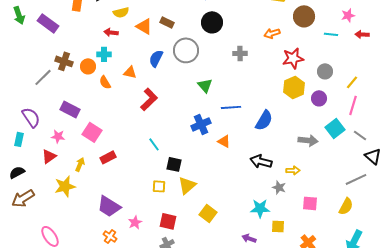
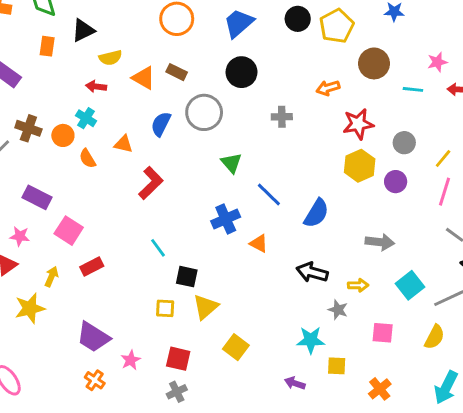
cyan cross: (104, 54) -> (86, 118), turned 32
blue line: (231, 107) -> (269, 195), turned 48
cyan square: (335, 128) -> (410, 285), moved

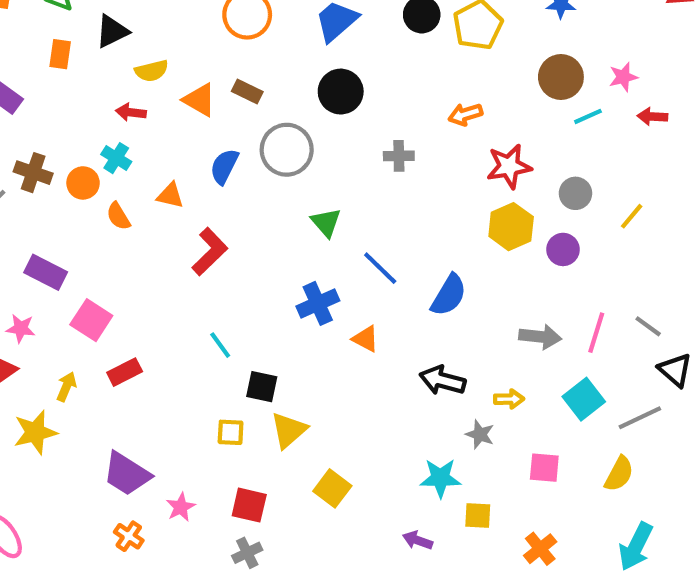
brown circle: (374, 63) -> (561, 77), moved
cyan line: (413, 89) -> (588, 116), turned -30
pink line: (445, 192) -> (596, 333), moved

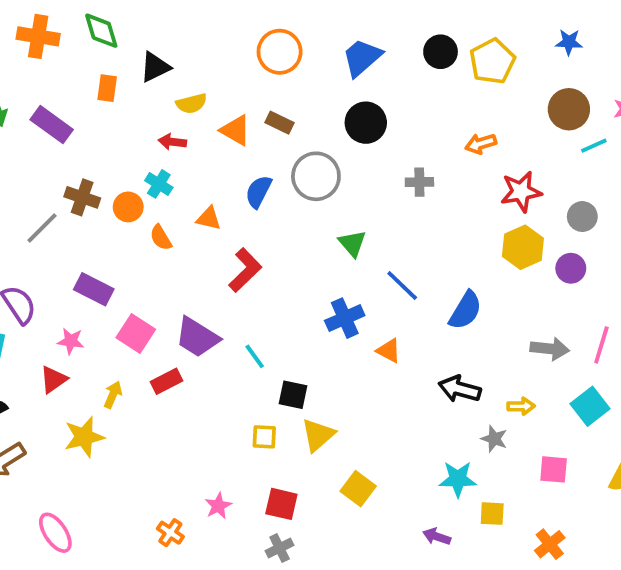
purple trapezoid: (127, 474) -> (197, 337), moved

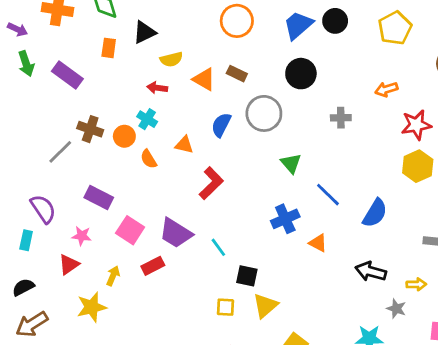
black circle: (441, 52) -> (335, 21), moved

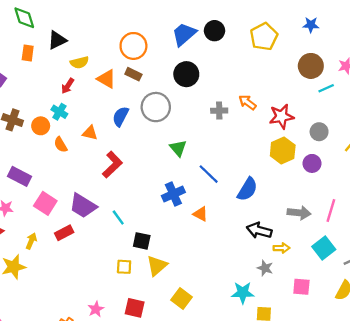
orange circle: (237, 21) -> (133, 46), moved
red arrow: (157, 88) -> (68, 86), turned -63
orange arrow: (386, 89) -> (247, 102), moved, turned 54
black arrow: (371, 272) -> (259, 230), moved

